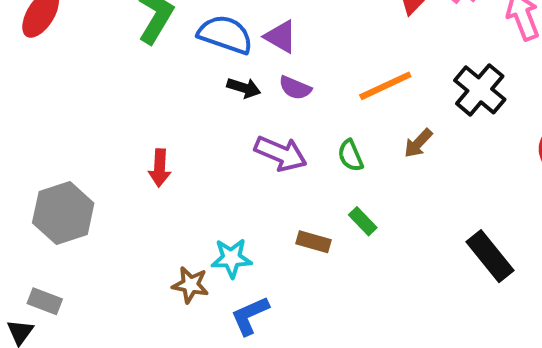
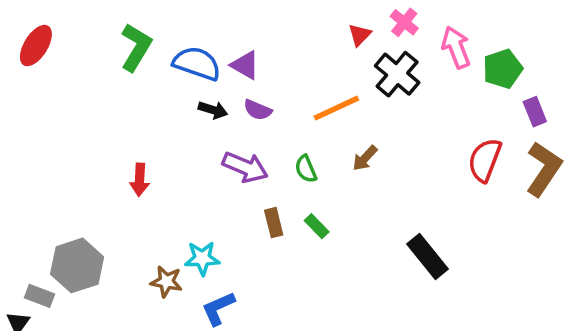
black cross: (480, 90) -> (397, 74), moved
gray hexagon: (63, 213) -> (77, 265), moved
brown rectangle: (314, 242) -> (274, 223), moved, turned 60

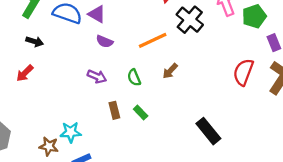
black arrow: (213, 110) -> (35, 41), moved
purple arrow: (245, 167) -> (97, 76), size x0.7
red arrow: (140, 180) -> (25, 73), moved, turned 42

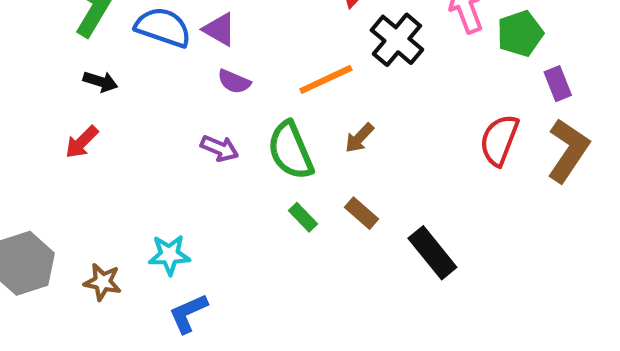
green semicircle: (134, 78) -> (290, 150), size x1.8
brown rectangle: (114, 110) -> (361, 213), moved, turned -35
brown star: (49, 146) -> (103, 282), moved

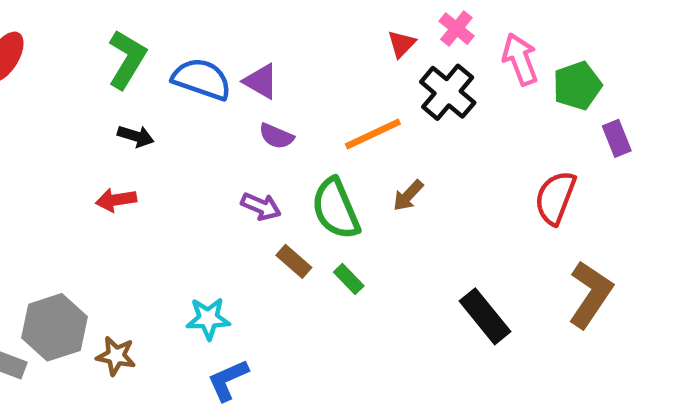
red arrow: (82, 142) -> (116, 200), turned 36
brown L-shape: (568, 150) -> (590, 294), moved
brown rectangle: (361, 213) -> (294, 261), moved
brown star: (103, 282) -> (116, 356), moved

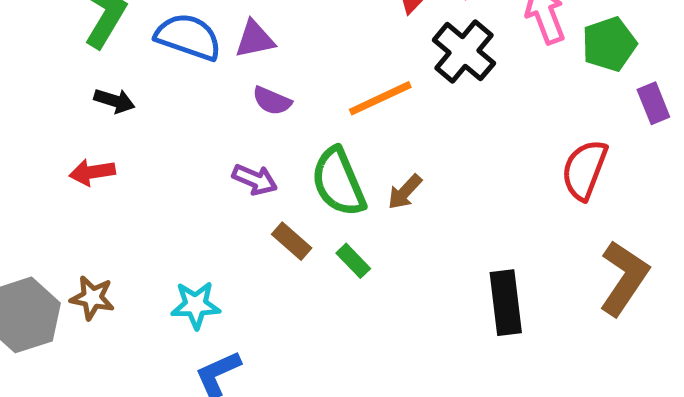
purple triangle: (261, 81) -> (255, 39), turned -42
brown arrow: (408, 195) -> (405, 192), moved
black rectangle: (485, 316) -> (506, 303), turned 32
brown star: (116, 356) -> (92, 298), moved

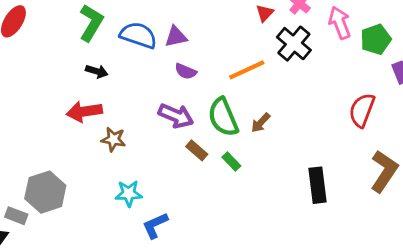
red arrow: (92, 172) -> (84, 112), size x1.4
purple arrow: (255, 180) -> (176, 116), size x1.4
brown star: (92, 298) -> (113, 139), moved
cyan star: (196, 305) -> (129, 193), moved

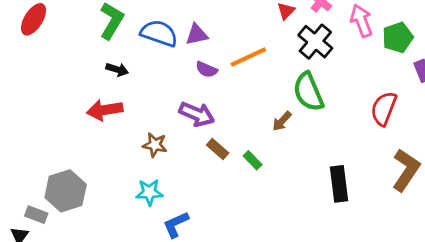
orange line: (247, 70) -> (248, 57), moved
green semicircle: (223, 117) -> (308, 92), moved
brown star: (113, 139) -> (155, 145), moved

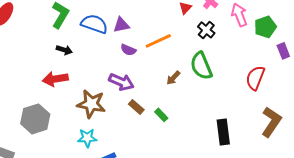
black cross: (315, 42) -> (206, 30), size x0.7
brown arrow: (282, 121) -> (173, 78), moved
brown star: (155, 145) -> (91, 104), size x1.6
gray hexagon: (66, 191) -> (35, 119), moved

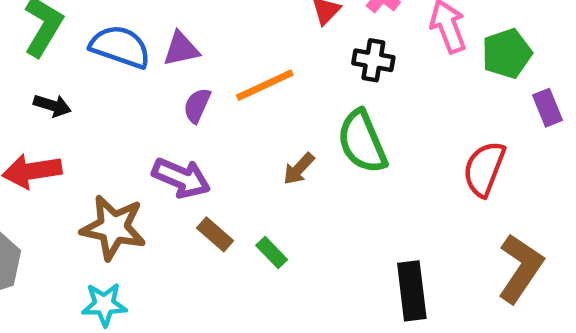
black cross: (206, 30) -> (373, 60), turned -30
purple semicircle: (128, 50) -> (197, 105), turned 91

